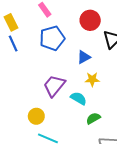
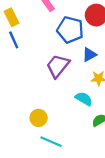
blue pentagon: (52, 38) -> (70, 30), moved, turned 30
purple trapezoid: (54, 86) -> (58, 66), moved

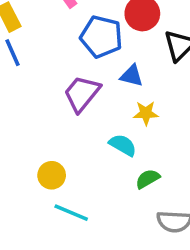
blue triangle: (89, 55) -> (132, 76), turned 42

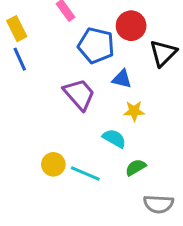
purple trapezoid: (82, 93) -> (79, 94), turned 100
cyan line: (71, 213) -> (85, 173), moved

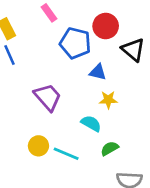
black triangle: (163, 53) -> (133, 50), turned -35
purple trapezoid: (79, 94) -> (48, 97), moved

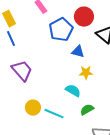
blue pentagon: (75, 43) -> (61, 30), turned 30
purple trapezoid: (48, 97) -> (22, 71), moved

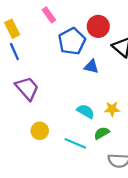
yellow star: (86, 73) -> (112, 109), moved
cyan line: (54, 114) -> (75, 143), moved

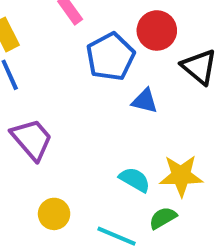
yellow star: (112, 109) -> (181, 176), size x1.5

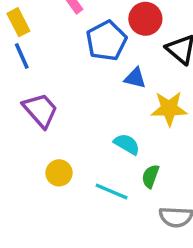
yellow star: (181, 176) -> (169, 109), moved
green semicircle: (163, 218) -> (150, 176), turned -40

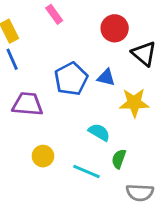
blue pentagon: (106, 41) -> (71, 79), moved
purple trapezoid: (40, 110) -> (28, 104), turned -44

